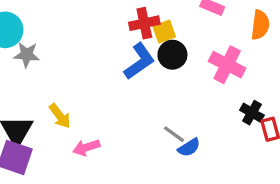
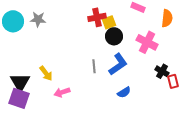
gray star: (27, 55) -> (38, 19), moved
blue L-shape: (139, 61) -> (118, 64), moved
gray line: (174, 134) -> (94, 66), moved, turned 48

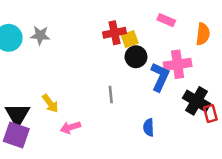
pink cross: (147, 42) -> (178, 64), turned -35
blue L-shape: (118, 64) -> (160, 77), moved, turned -30
black cross: (162, 71) -> (197, 101), size x1.5
blue semicircle: (124, 92) -> (149, 127), turned 120

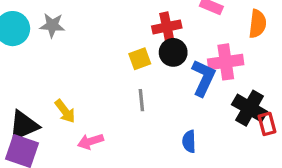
red cross: (115, 33) -> (167, 27), moved
yellow square: (130, 39) -> (140, 59), moved
black triangle: (17, 115) -> (24, 126), turned 36

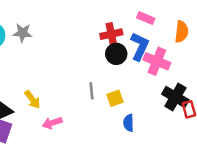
yellow square: (140, 59) -> (115, 98), moved
pink cross: (226, 62) -> (157, 61), turned 30
blue L-shape: (203, 78) -> (140, 46), moved

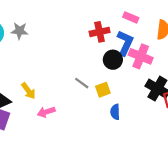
black circle: (116, 54) -> (113, 60), moved
gray line: (92, 91) -> (82, 83), turned -48

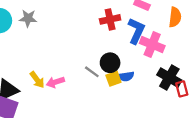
black circle: (113, 60) -> (110, 63), moved
pink arrow: (46, 112) -> (55, 82), moved
blue semicircle: (115, 112) -> (126, 76), moved, turned -96

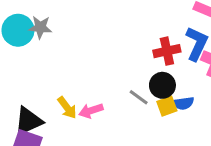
gray star: (28, 18) -> (40, 27), moved
red cross: (110, 19) -> (167, 51), moved

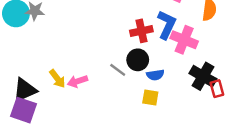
yellow square: (167, 106) -> (150, 98), moved, turned 30

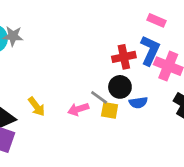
pink arrow: (77, 81) -> (78, 109), moved
yellow square: (150, 98) -> (110, 110), moved

